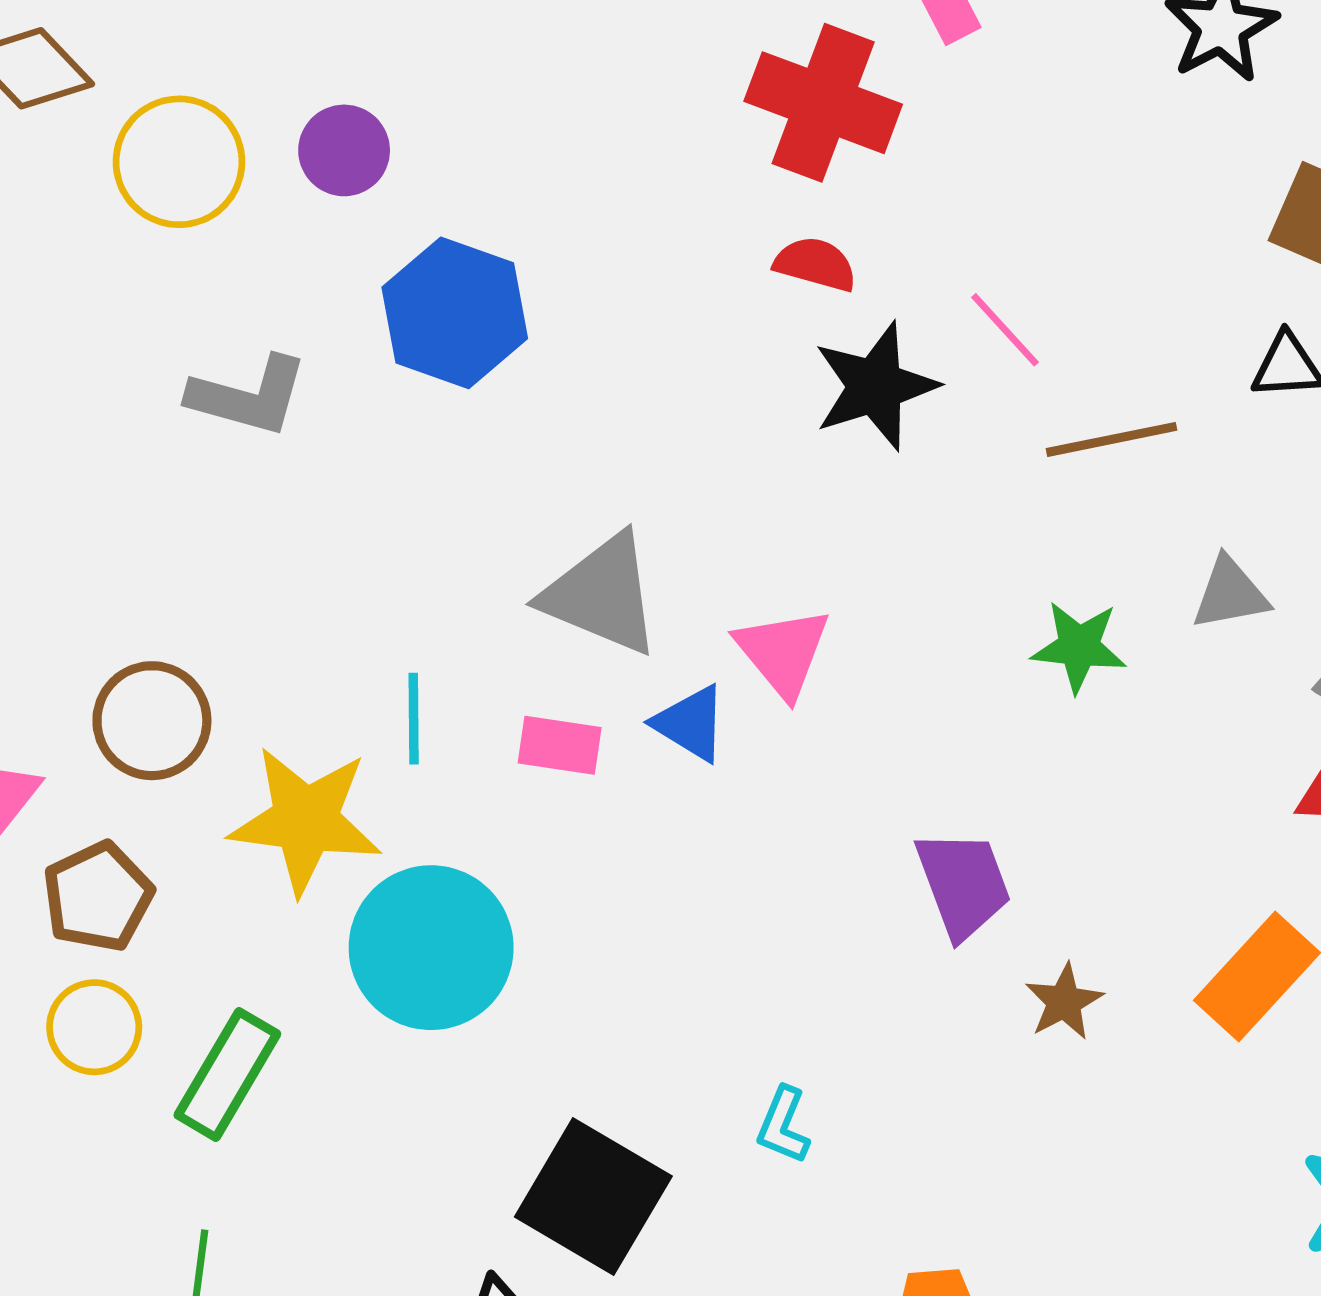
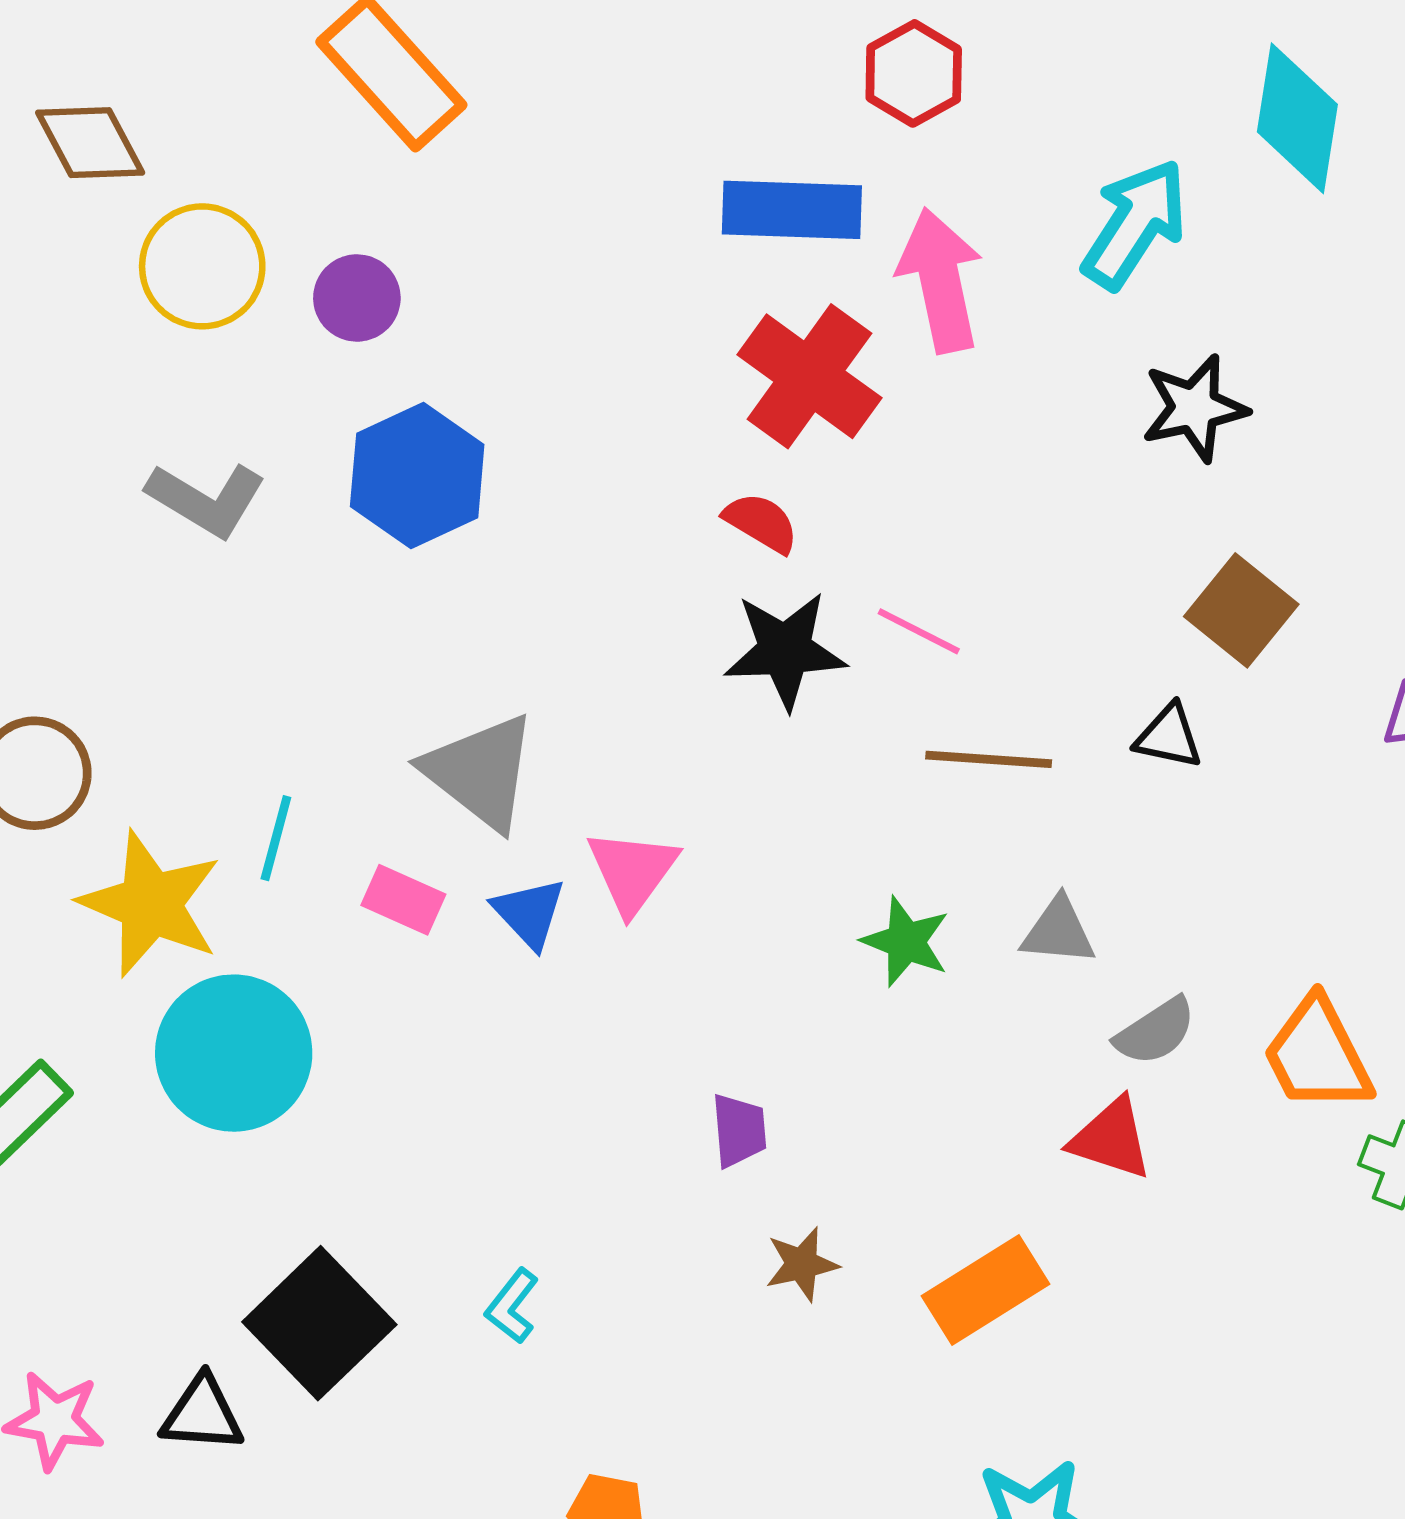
pink line: (1005, 330) -> (919, 631), turned -36
purple trapezoid: (963, 884) -> (739, 1130), size x0.7

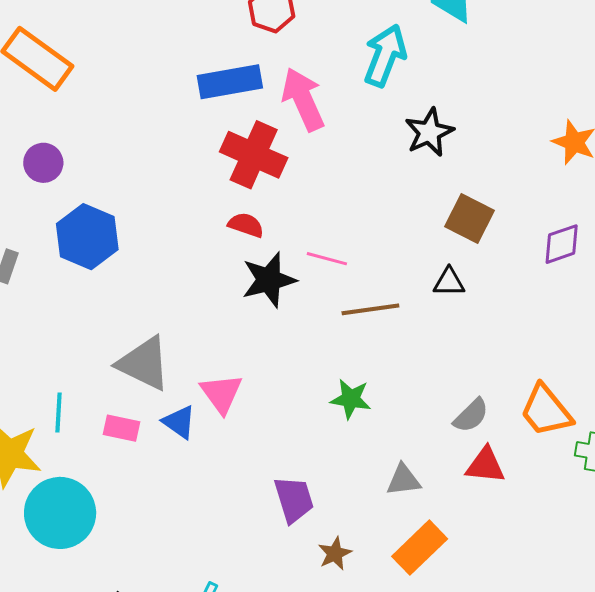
gray triangle: (1058, 931) -> (403, 480), moved
purple trapezoid: (739, 1130) -> (294, 499), size x1.4
red triangle: (1111, 1139) -> (485, 465), moved

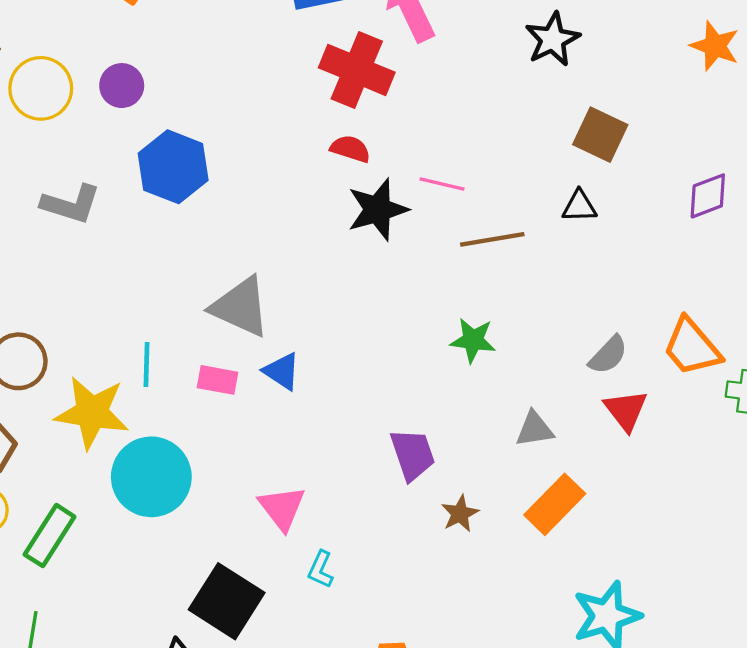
purple diamond: (562, 244) -> (708, 196), moved
pink triangle: (221, 393) -> (282, 508), moved
red triangle: (485, 465) -> (626, 410), turned 48

